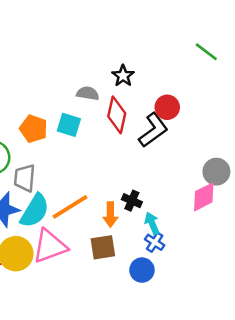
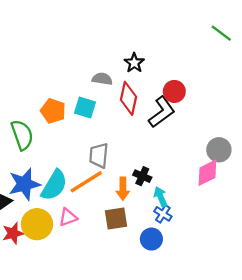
green line: (206, 52) -> (221, 33), moved
gray trapezoid: (25, 178) -> (99, 156), moved
pink triangle: (50, 246) -> (68, 217), size x0.6

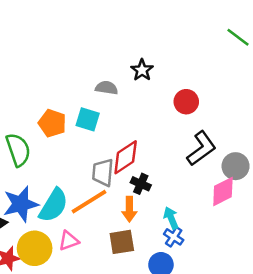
red diamond: (129, 98) -> (126, 157), moved, turned 44
black L-shape: (162, 112) -> (201, 148), moved
black cross: (142, 176) -> (141, 184), moved

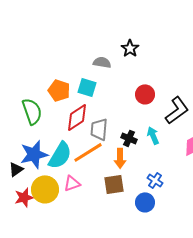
red circle: (186, 102) -> (145, 94), moved
red diamond: (126, 157) -> (77, 117), moved
cyan arrow: (171, 218) -> (153, 135), moved

